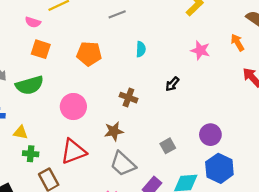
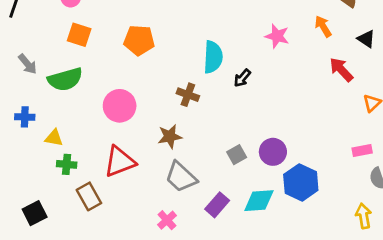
cyan semicircle: (141, 49) -> (213, 57), moved, size x1.6
purple circle: (210, 135) -> (273, 152), moved

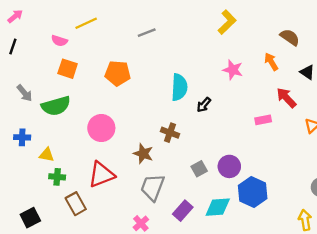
brown cross: (188, 95) -> (170, 133), moved
brown star: (170, 136) -> (143, 154), turned 30
pink rectangle: (362, 150) -> (263, 120), moved
gray trapezoid: (181, 177) -> (153, 187), turned 68

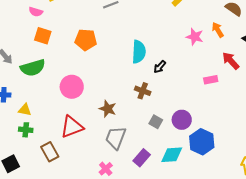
pink star: (233, 70) -> (195, 37), moved
brown cross: (170, 133) -> (143, 91), moved
gray square: (199, 169) -> (156, 122), turned -32
green cross: (57, 177) -> (26, 130), moved

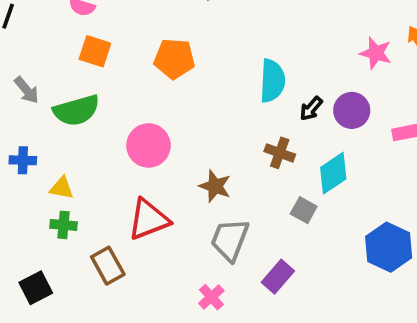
purple circle: (182, 120) -> (352, 110), moved
cyan diamond: (172, 155) -> (333, 173), moved, turned -30

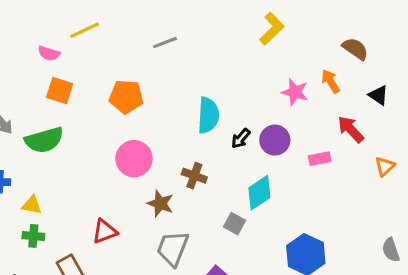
pink circle: (148, 145) -> (134, 159), moved
brown cross: (280, 153) -> (194, 176), moved
red triangle: (148, 219) -> (105, 231), size x0.7

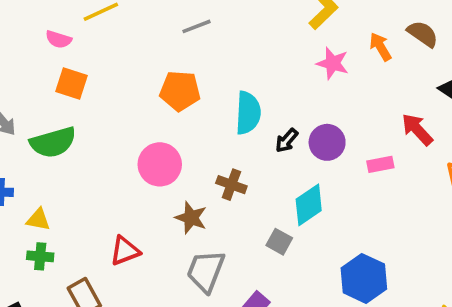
orange arrow: (331, 81) -> (380, 47), moved
pink star: (295, 92) -> (333, 63), moved
orange pentagon: (126, 97) -> (180, 91), moved

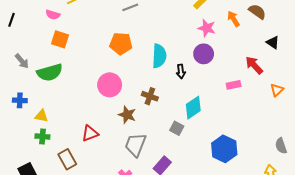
black arrow: (287, 140) -> (181, 71), turned -48
purple circle: (327, 142) -> (204, 54), moved

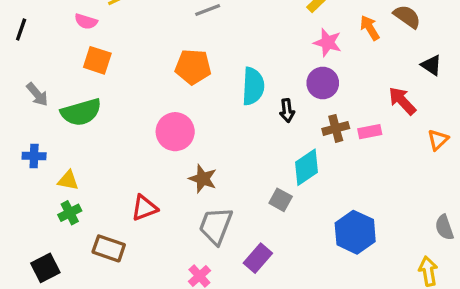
brown cross: (150, 96) -> (336, 128), moved, turned -35
green cross: (42, 136) -> (70, 213), turned -32
brown rectangle: (67, 159) -> (109, 248), turned -42

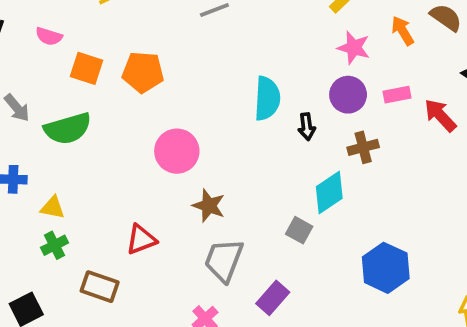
pink semicircle: (86, 21) -> (49, 36), moved
orange pentagon: (193, 67) -> (143, 72), moved
pink rectangle: (370, 132) -> (397, 95), moved

